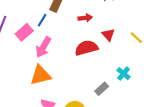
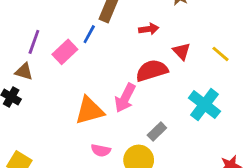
pink arrow: (43, 47) -> (125, 98), moved
cyan cross: (124, 74) -> (204, 105), size x1.6
gray rectangle: (102, 89) -> (157, 131), moved

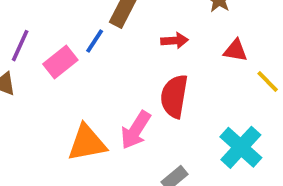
red triangle: (182, 51) -> (235, 50), moved, turned -42
red semicircle: (152, 71) -> (174, 96), turned -68

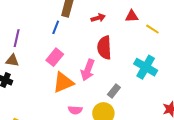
pink rectangle: (60, 62) -> (55, 57), moved

